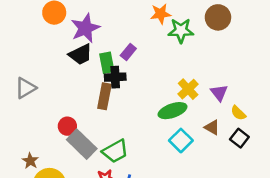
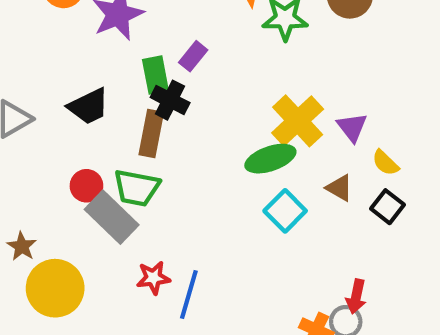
black trapezoid: (81, 54) -> (89, 106), moved
black cross: (115, 77) -> (170, 100), turned 30
yellow cross: (188, 89) -> (298, 121), size x1.4
green trapezoid: (115, 151) -> (137, 188), moved, turned 40

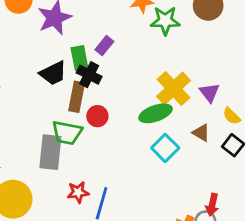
black trapezoid: (89, 106) -> (53, 73), moved
red circle: (86, 186) -> (97, 116), moved
gray rectangle: (112, 217) -> (50, 152), turned 52

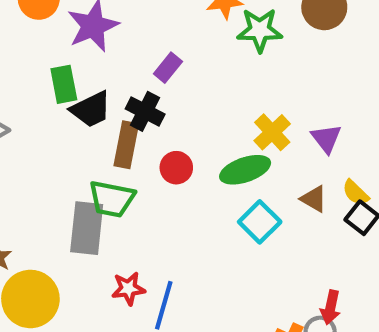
green rectangle: (79, 58) -> (64, 84), moved
yellow cross: (174, 88) -> (272, 132), size x0.7
red circle: (97, 116) -> (176, 168), moved
yellow semicircle: (232, 116) -> (356, 193), moved

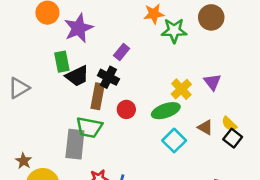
purple triangle: (326, 138) -> (212, 82), moved

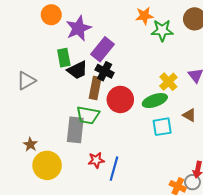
purple rectangle: (122, 52) -> (103, 49), moved, size x1.6
red circle: (126, 109) -> (120, 99), size x1.6
cyan square: (174, 141) -> (162, 127), turned 36

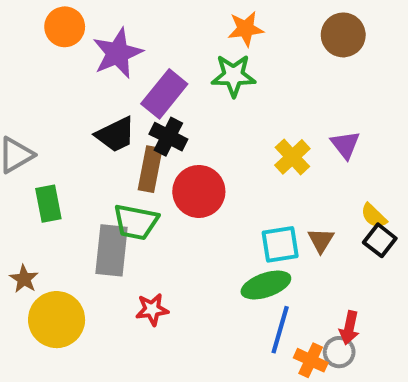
green star: (162, 30) -> (233, 76), moved
green rectangle: (64, 58) -> (48, 204), moved
green ellipse: (155, 101) -> (266, 285), moved
brown triangle: (189, 115) -> (321, 240), moved, turned 32
blue line: (114, 169) -> (280, 330), moved

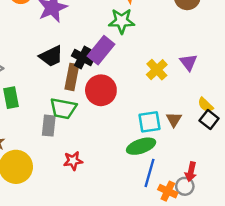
purple rectangle: (164, 94) -> (101, 50), moved
gray rectangle: (111, 250) -> (49, 126), size x0.7

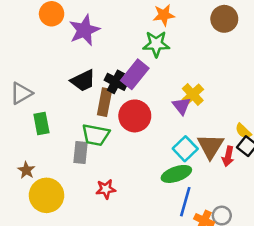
purple triangle: (188, 62) -> (181, 106), moved
brown triangle: (174, 119) -> (210, 146), size x1.6
cyan square: (150, 122) -> (185, 149), turned -35
red arrow: (191, 172) -> (228, 156), moved

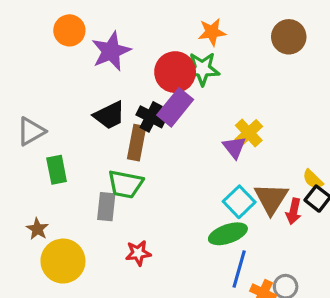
red circle: (135, 116) -> (175, 72), moved

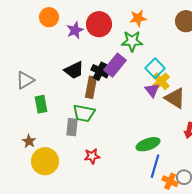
purple star: (111, 51) -> (75, 30), size x0.7
red circle: (175, 72) -> (99, 24), moved
brown triangle: (271, 199) -> (175, 98), moved, turned -30
cyan square: (239, 202) -> (155, 68), moved

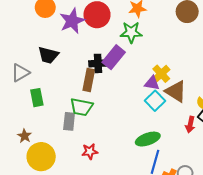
purple star: (75, 30) -> (72, 21), size x1.4
cyan square: (155, 68) -> (155, 101), moved
black trapezoid: (74, 70) -> (48, 55), moved, turned 40
black cross: (100, 71) -> (98, 63), turned -30
purple triangle: (152, 90) -> (152, 83), turned -42

